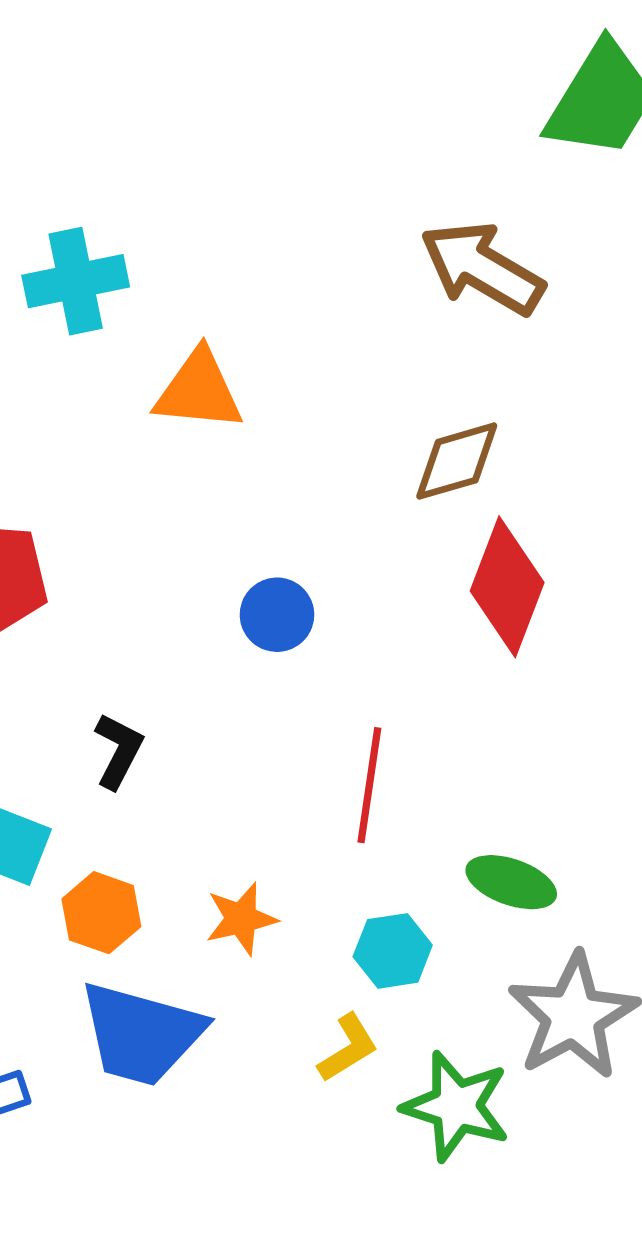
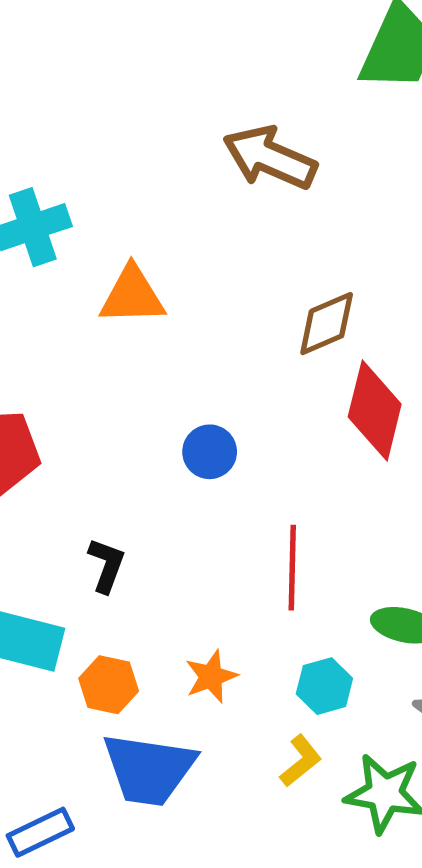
brown arrow: (482, 268) -> (270, 158), moved

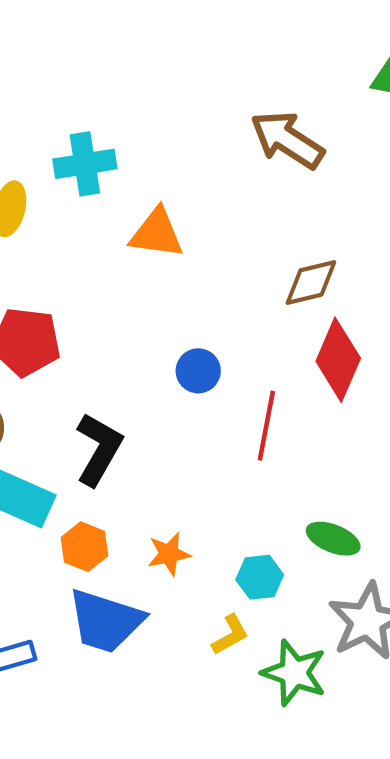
black L-shape: (106, 565) -> (99, 449), size x1.6
red line: (292, 568) -> (266, 426), moved

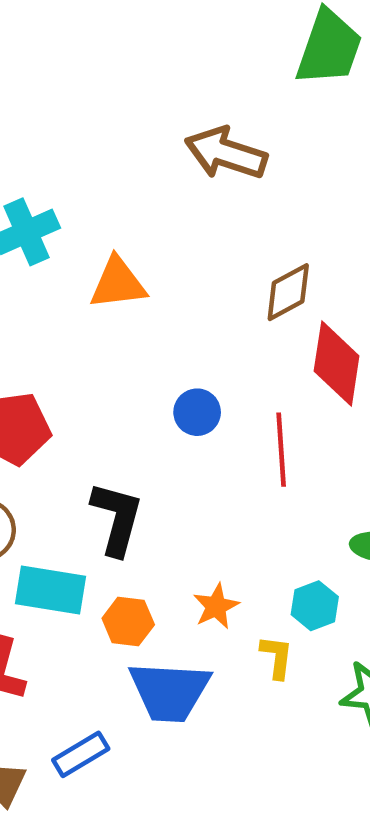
yellow L-shape: (230, 635) -> (277, 657), moved, turned -39

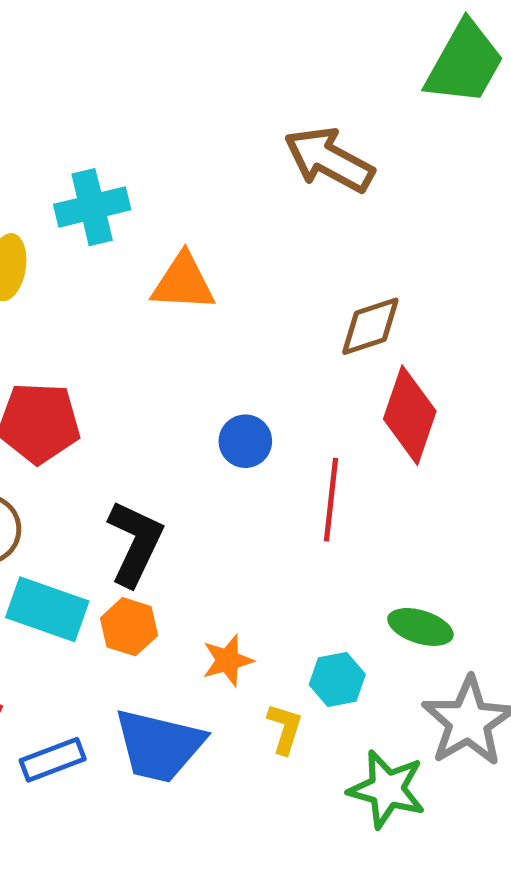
orange hexagon: (128, 622) -> (129, 627), moved
blue rectangle: (81, 754) -> (53, 760), moved

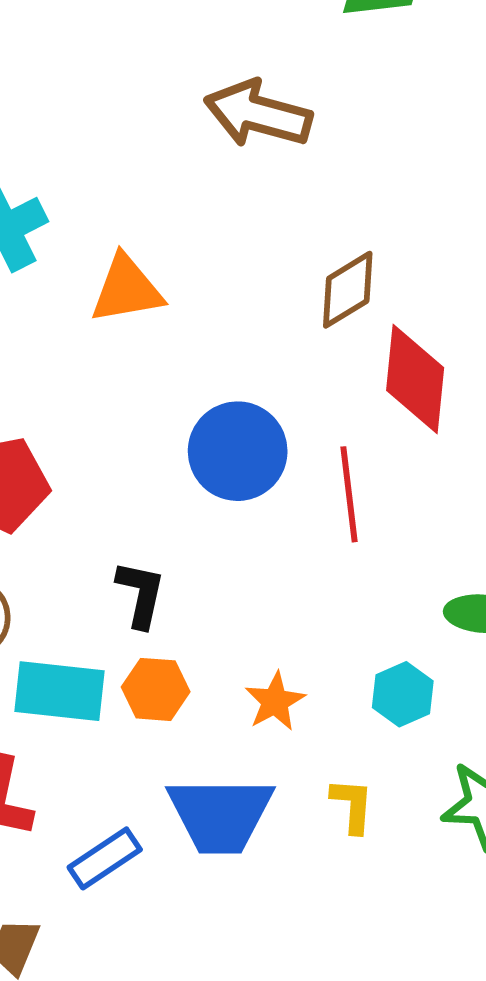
blue circle: (245, 441) -> (238, 451), size x1.6
black L-shape: (135, 543) -> (141, 594), size x0.7
yellow L-shape: (285, 729) -> (352, 805), moved

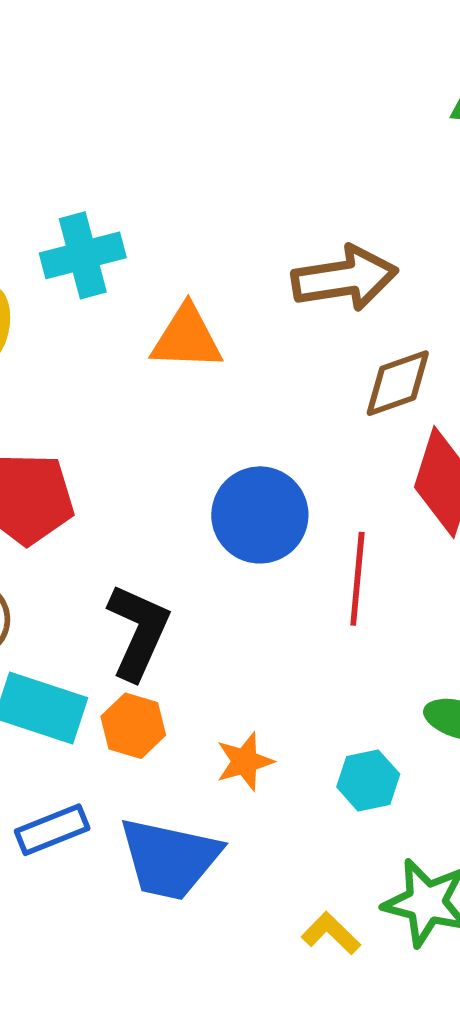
brown arrow: (258, 114) -> (345, 278), moved, turned 144
black L-shape: (141, 594) -> (138, 632), size x1.4
yellow L-shape: (352, 805) -> (331, 933), moved, turned -62
blue rectangle: (105, 858) -> (52, 830), moved

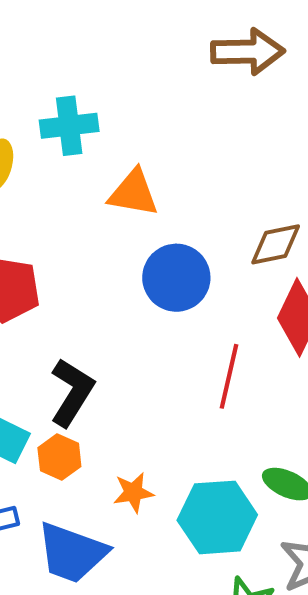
brown arrow: (345, 278) -> (248, 52), moved
blue circle: (260, 515) -> (176, 278), moved
cyan hexagon: (368, 780) -> (217, 517), size x1.8

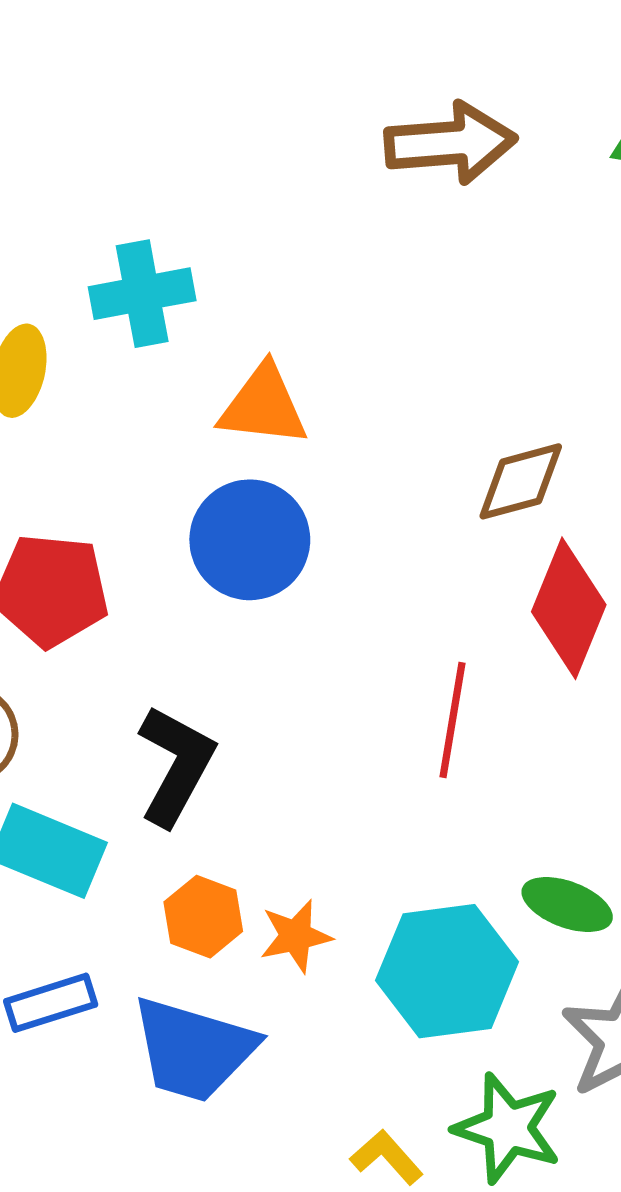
blue circle: (176, 278) -> (250, 540), moved
orange hexagon: (59, 457) -> (203, 917), moved

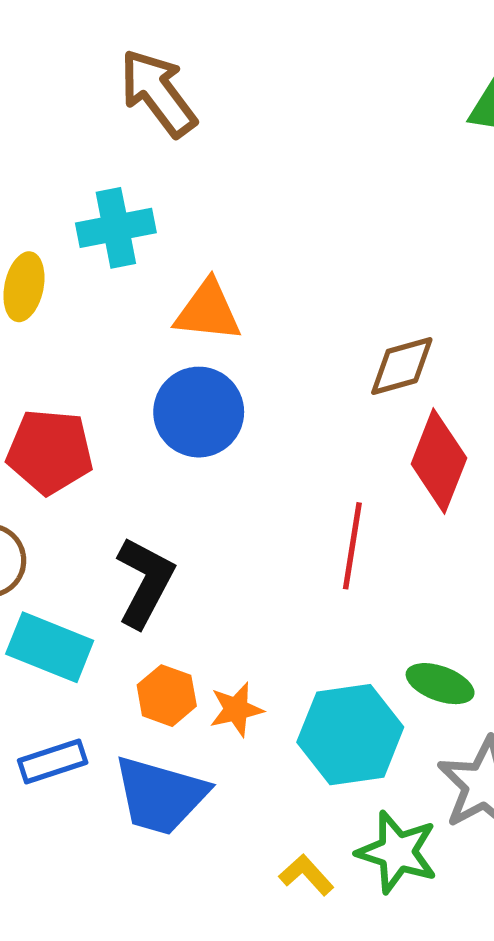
brown arrow: (450, 143) -> (158, 93), moved, turned -122

